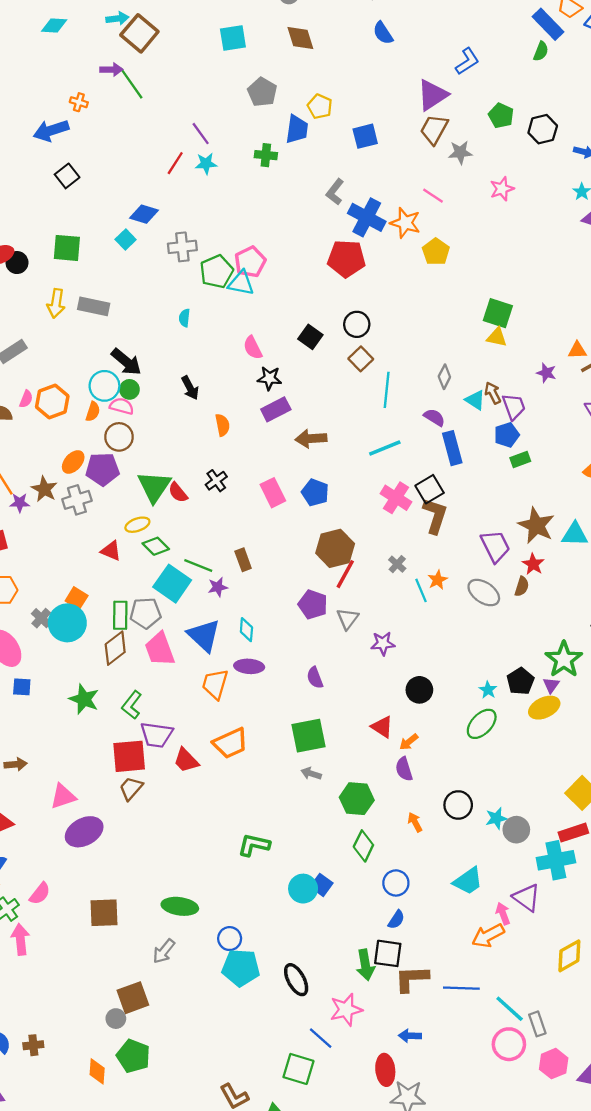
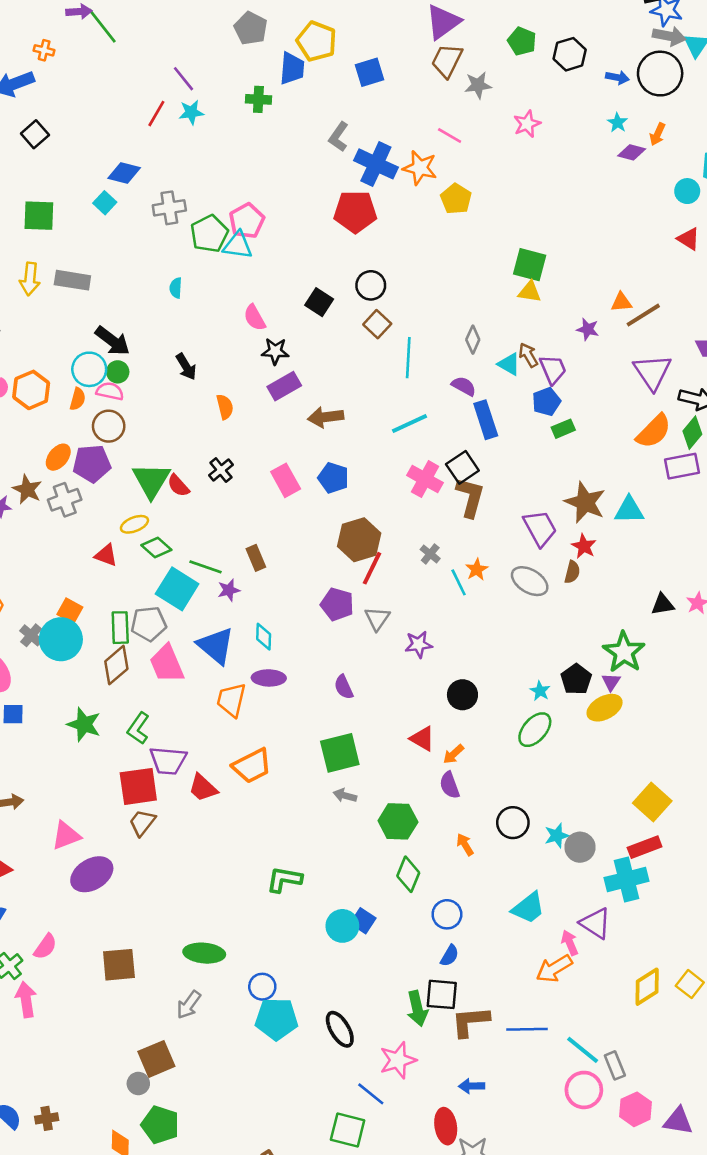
yellow pentagon: (320, 106) -> (317, 41), size x1.4

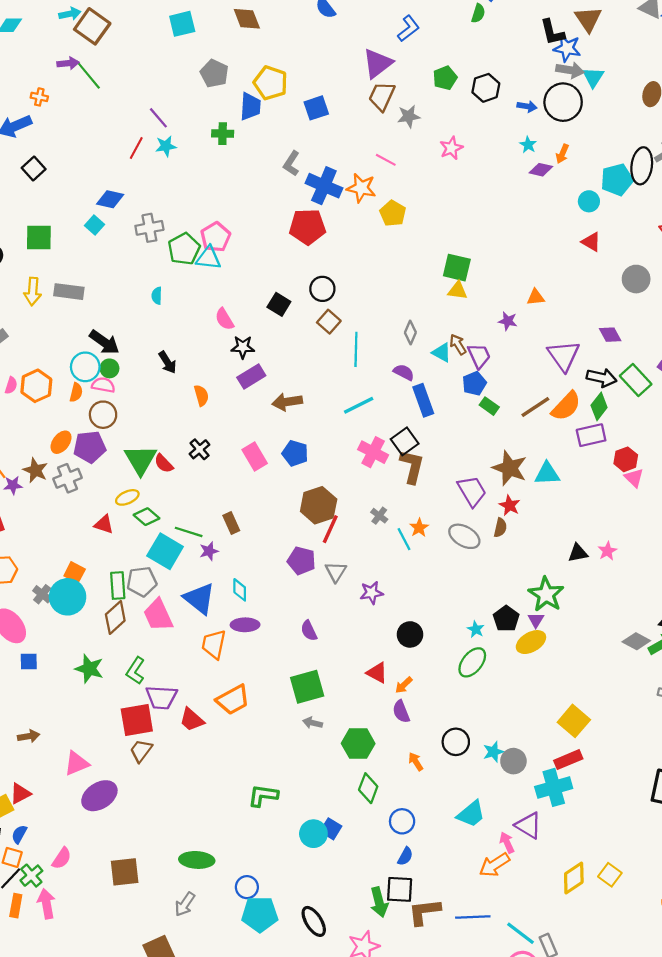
green pentagon: (522, 41) -> (445, 78), turned 30
brown line: (643, 315) -> (535, 407), moved
green rectangle: (563, 429) -> (489, 406), turned 60

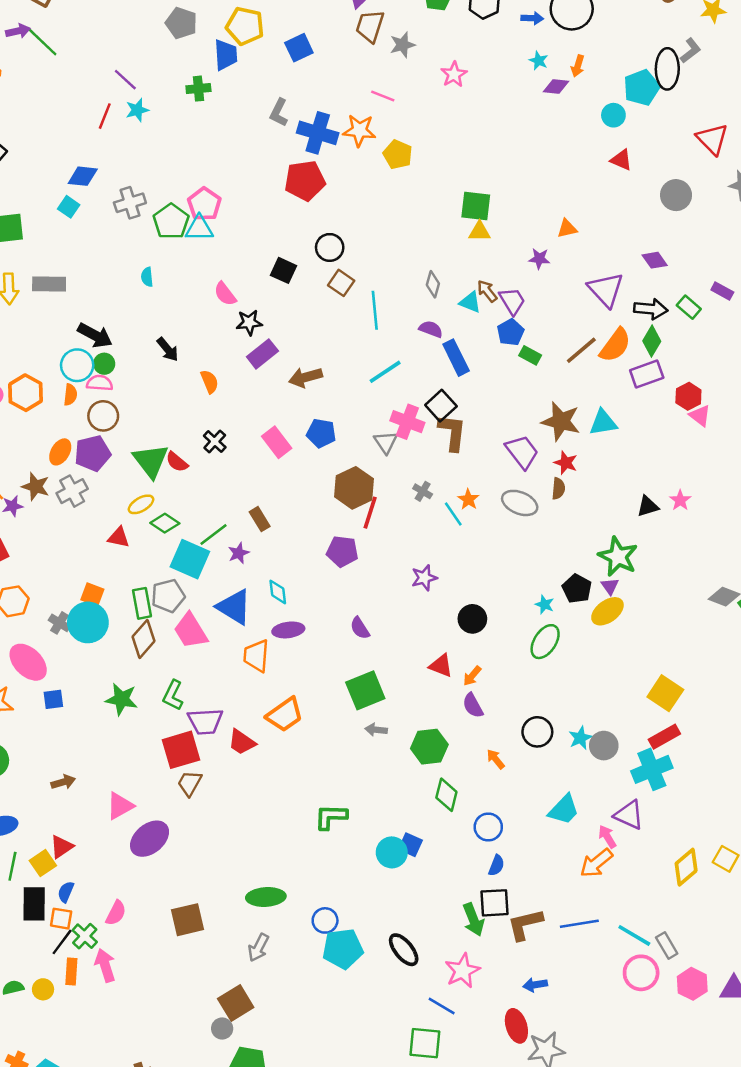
green rectangle: (636, 380) -> (689, 307), size x0.7
green line: (189, 532) -> (214, 535), turned -48
gray triangle: (336, 572) -> (386, 442), moved

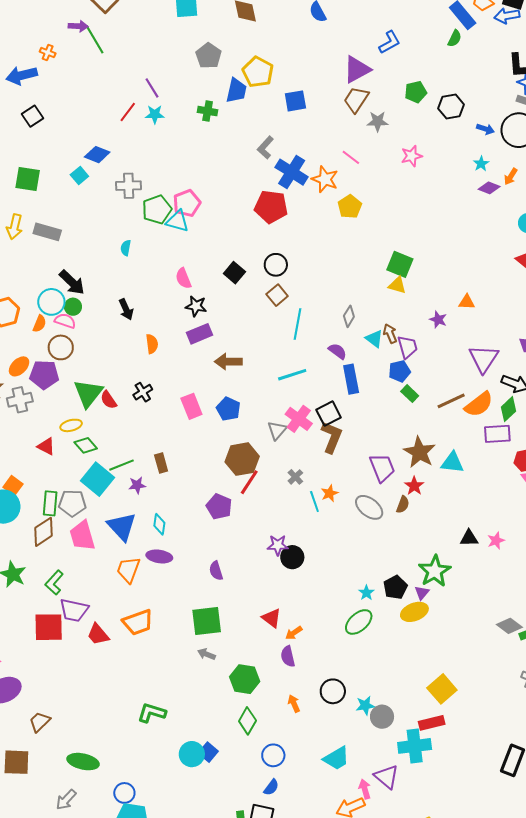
black circle: (472, 619) -> (292, 557), moved
brown trapezoid: (190, 783) -> (40, 722), moved

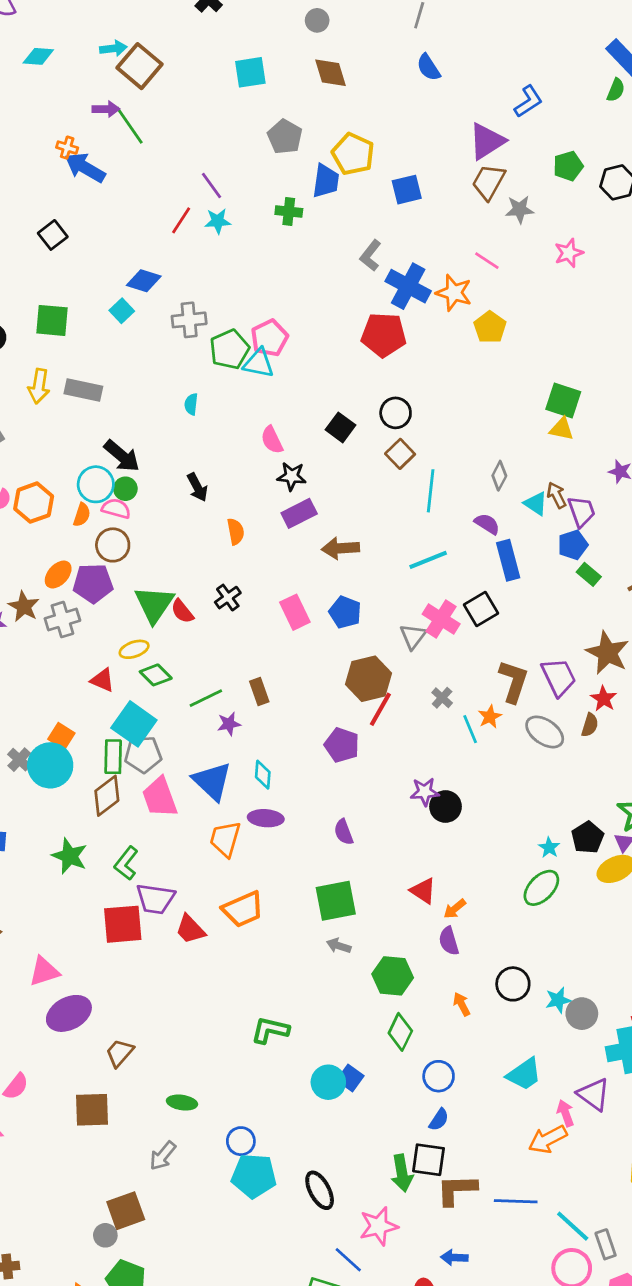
blue arrow: (22, 75) -> (85, 168), moved, turned 48
brown L-shape: (332, 437) -> (514, 681), moved
cyan square: (98, 479) -> (134, 724), moved
green ellipse: (83, 762) -> (182, 1103), size x0.7

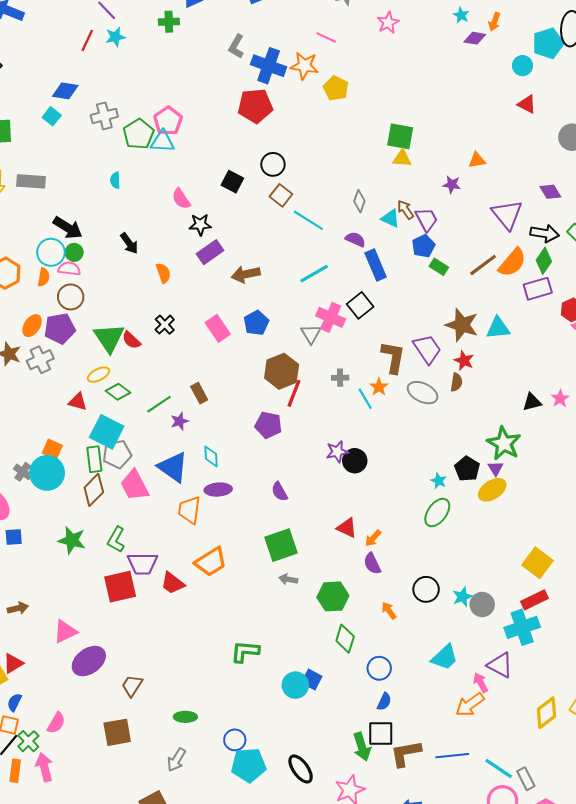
cyan line: (431, 491) -> (308, 220), turned -56
blue pentagon: (345, 612) -> (256, 323), turned 30
gray cross: (442, 698) -> (340, 378), turned -35

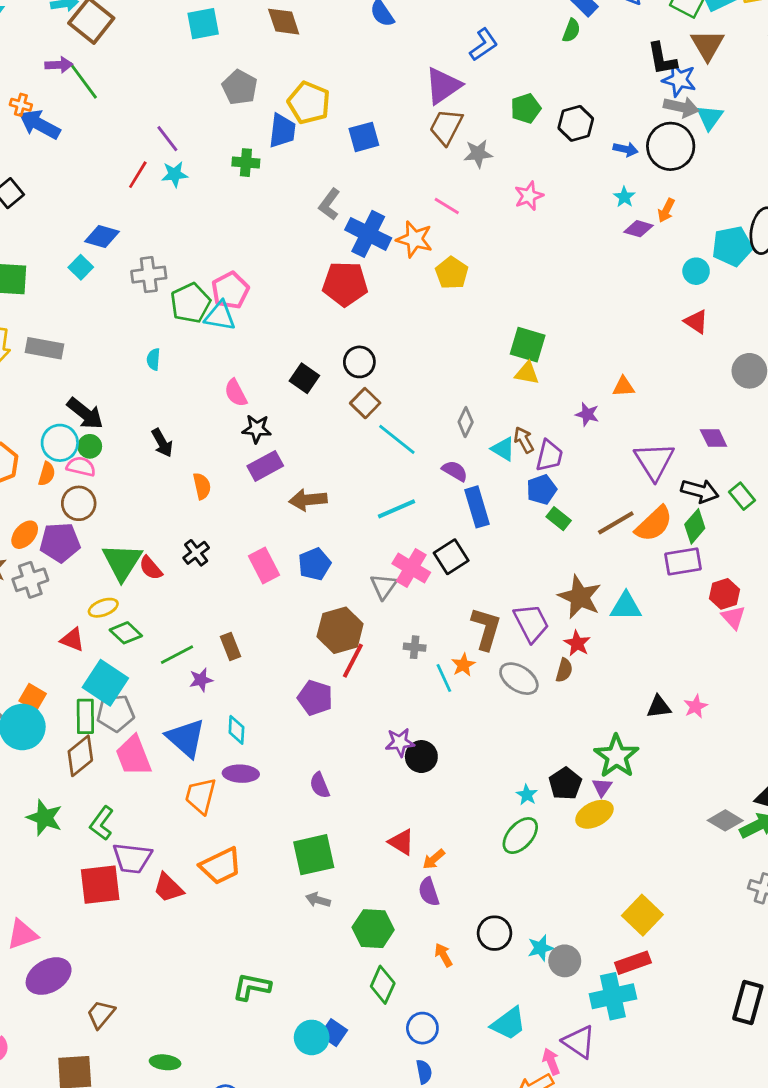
purple trapezoid: (426, 219) -> (549, 456), turned 35
blue semicircle: (384, 702) -> (424, 1072), turned -42

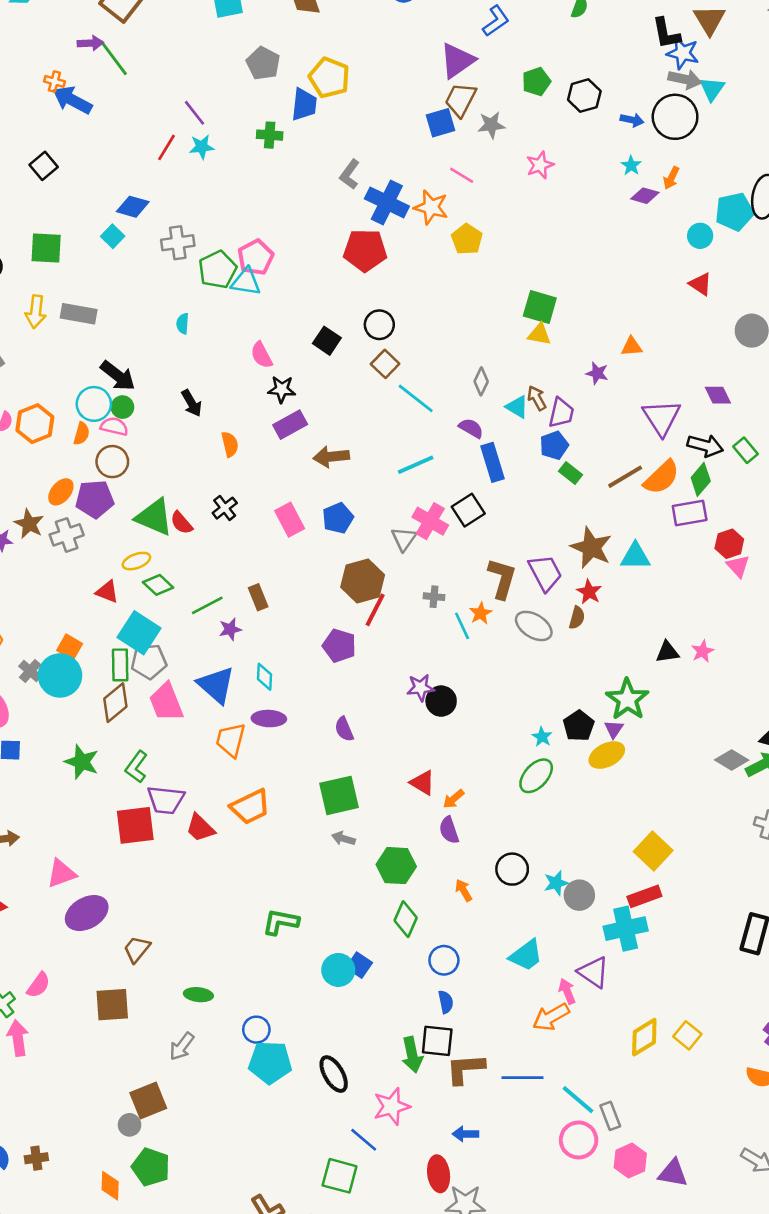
blue square: (364, 137) -> (440, 123), moved
green triangle: (122, 562) -> (154, 517), turned -39

